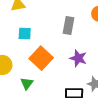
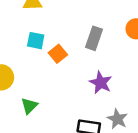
orange square: (41, 58) -> (58, 54), moved, size x0.6

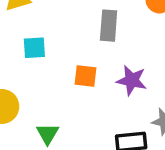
orange square: (58, 54) -> (85, 76), moved, turned -30

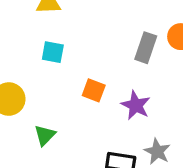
gray rectangle: (109, 26) -> (146, 48), moved

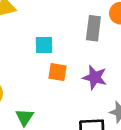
cyan square: (53, 52) -> (44, 45), moved

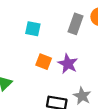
orange square: (58, 72) -> (44, 62), moved

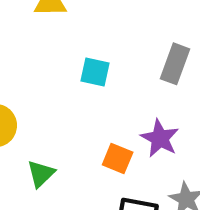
orange square: (44, 62) -> (118, 158), moved

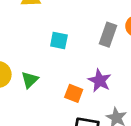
green triangle: (41, 174) -> (30, 80), moved

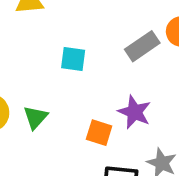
gray rectangle: (108, 35) -> (142, 46), turned 40

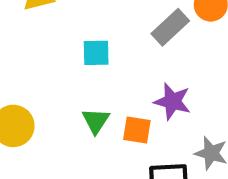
green triangle: (36, 117) -> (96, 121), moved

